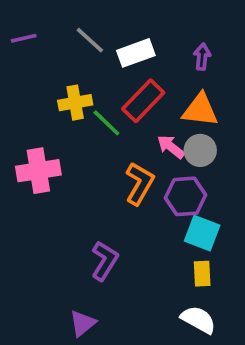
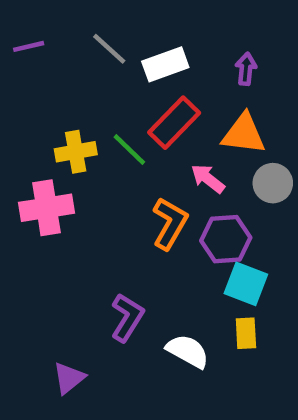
yellow cross: (75, 103) -> (76, 152), moved
gray circle: (200, 150) -> (273, 183), moved
white semicircle: (198, 320) -> (188, 351), moved
purple triangle: (83, 323) -> (69, 378), moved

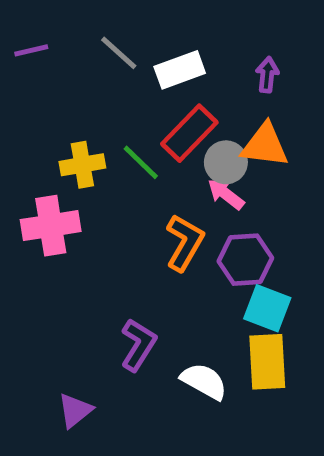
gray circle: (273, 183) -> (226, 162), moved
yellow rectangle: (246, 333) -> (267, 362), size x1.6

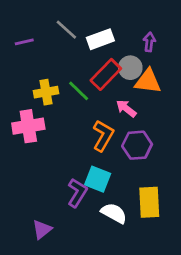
purple line: (31, 50) -> (24, 42), moved
gray circle: (226, 162) -> (130, 68), moved
cyan square: (267, 308) -> (98, 179), moved

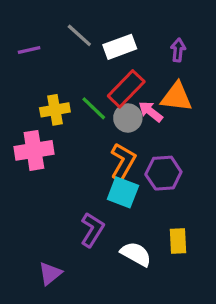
gray circle: (130, 68) -> (128, 118), moved
pink arrow: (126, 108) -> (151, 112), moved
cyan square: (98, 179) -> (123, 192), moved
yellow rectangle: (149, 202) -> (178, 241), size x0.7

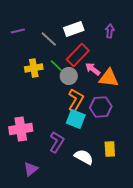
gray line: (79, 35) -> (49, 39), moved
orange triangle: (176, 97) -> (109, 78), moved
gray circle: (128, 118) -> (69, 76), moved
pink cross: (34, 150) -> (21, 129), moved

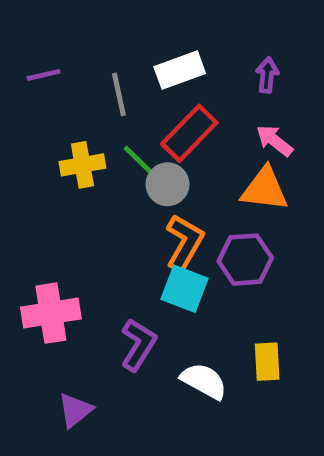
gray line: (49, 39) -> (119, 94), turned 36
pink arrow: (93, 69) -> (274, 141), moved

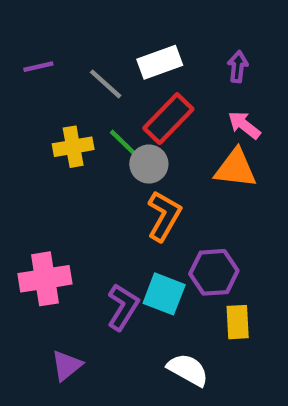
gray line: (119, 94) -> (106, 84), turned -36
purple hexagon: (245, 260) -> (214, 272), moved
cyan square: (184, 289) -> (164, 294), moved
white semicircle: (204, 381) -> (188, 370), moved

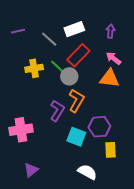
purple L-shape: (123, 307) -> (57, 111), moved

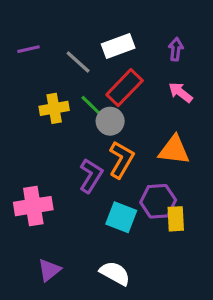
orange triangle: (110, 78) -> (174, 150), moved
yellow rectangle: (111, 150) -> (176, 219), moved
white semicircle: (87, 172) -> (115, 273), moved

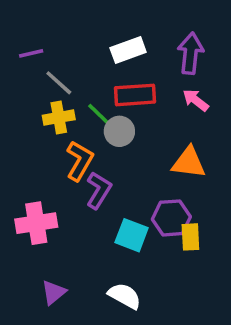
purple arrow: (176, 49) -> (190, 53), size x1.6
gray line: (78, 62) -> (59, 83), moved
red rectangle: (125, 88) -> (135, 95), turned 42
orange L-shape: (121, 160) -> (80, 161), moved

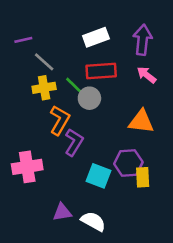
purple triangle: (54, 292) -> (62, 212), moved, turned 30

